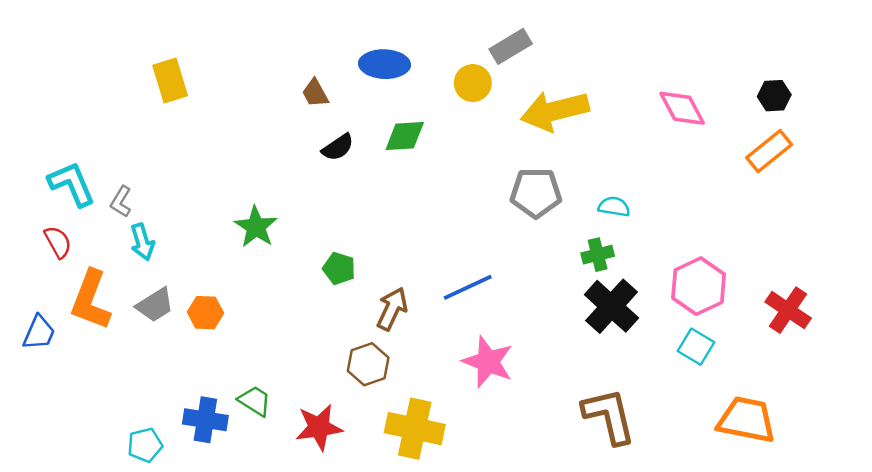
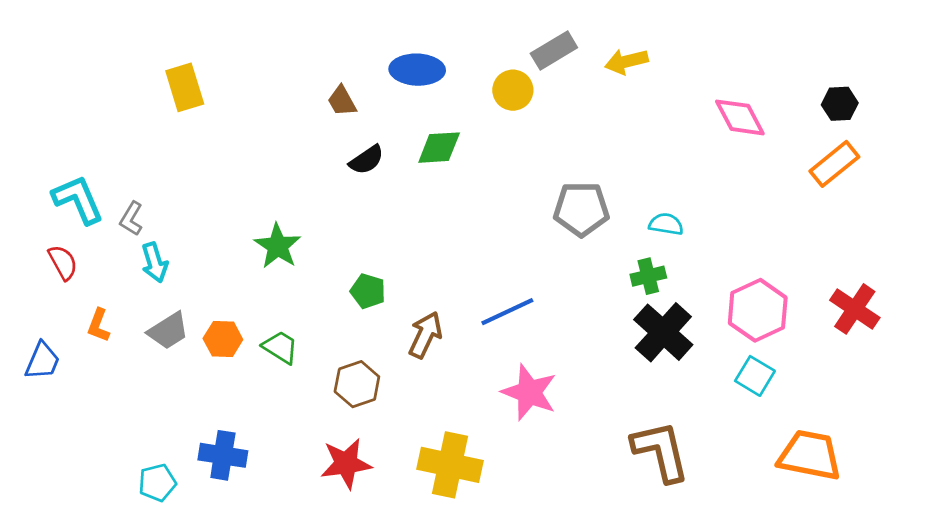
yellow arrow: (555, 111) -> (626, 61), moved, size x0.6
orange L-shape: (91, 300) -> (98, 325), size x0.5
red cross: (788, 310) -> (855, 309), moved
brown hexagon: (368, 364) -> (357, 384), moved
green trapezoid: (255, 401) -> (280, 347), moved

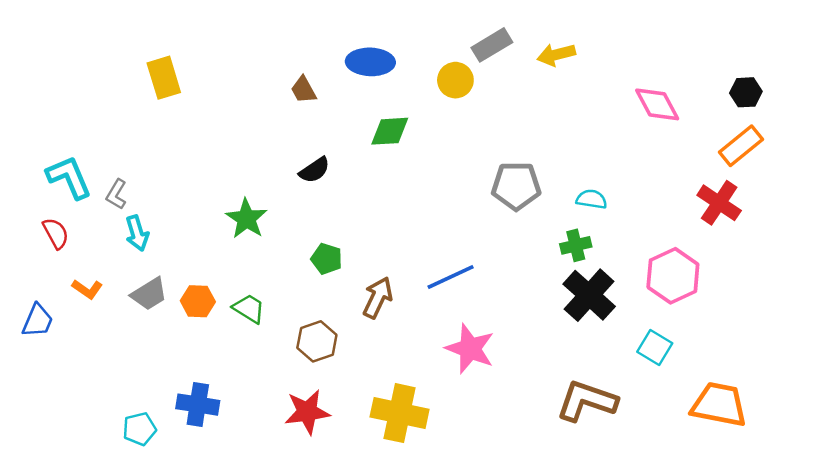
black semicircle: (367, 160) -> (314, 170), moved
red cross: (855, 309) -> (719, 203), moved
orange L-shape: (98, 325) -> (87, 289), turned -76
cyan square: (755, 376) -> (655, 347), moved
brown L-shape: (661, 451) -> (587, 401), turned -58

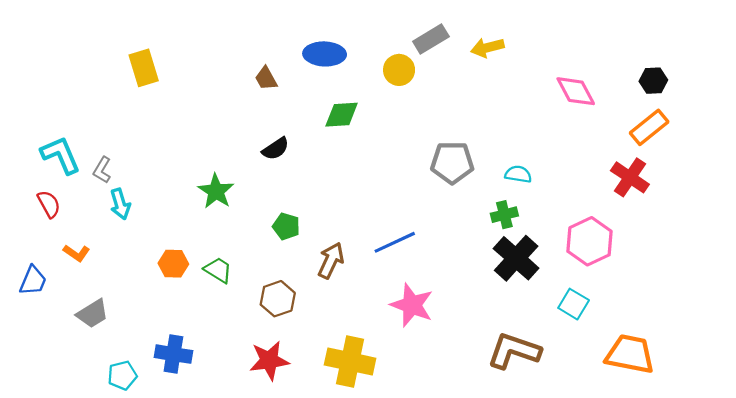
gray trapezoid: (149, 294) -> (93, 314), moved

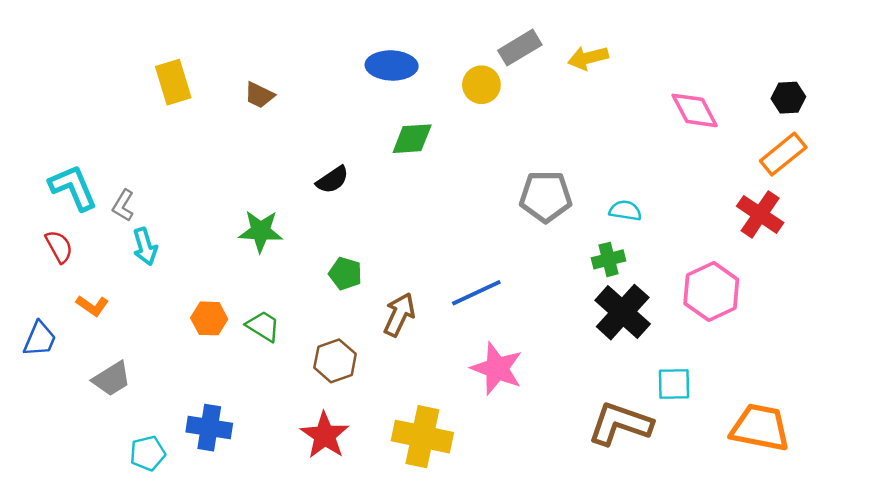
brown trapezoid: (266, 78) -> (259, 95), moved, turned -35
green star: (216, 191) -> (261, 231), turned -30
cyan square: (574, 304) -> (674, 384), moved, turned -32
red star: (269, 360) -> (325, 435), turned -30

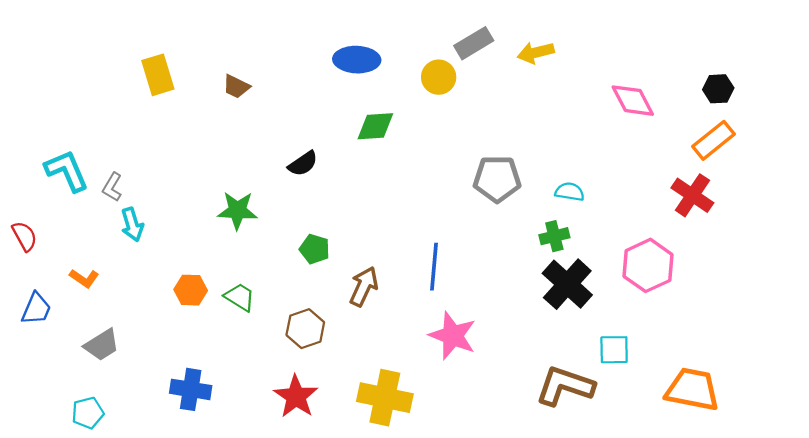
red semicircle: (59, 247) -> (25, 236), moved
blue line: (476, 293) -> (434, 267), turned -60
cyan pentagon: (148, 453) -> (88, 413), moved

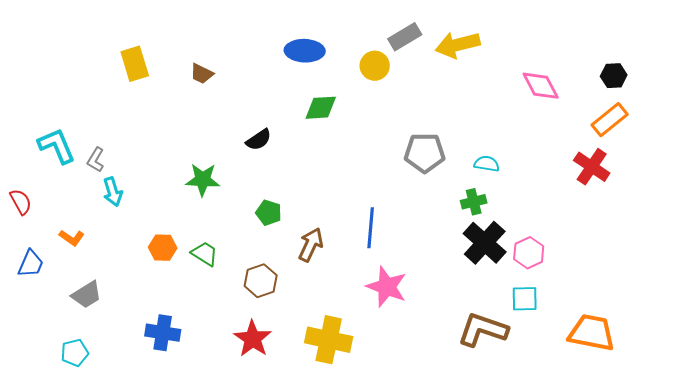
yellow arrow: (536, 53) -> (458, 45), size x1.4
pink hexagon: (648, 265) -> (529, 253), moved, size x0.7

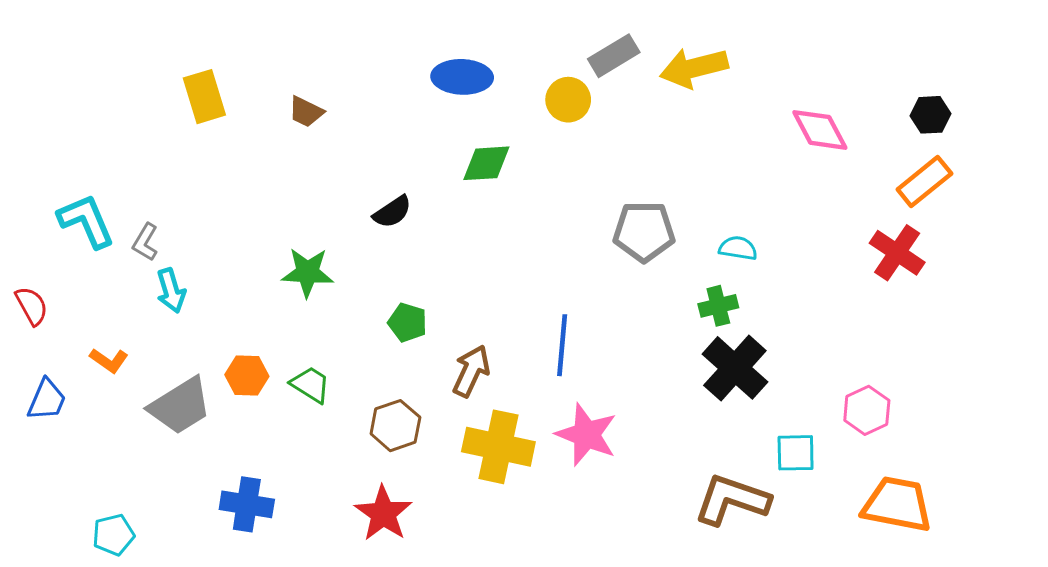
pink hexagon: (529, 253) -> (867, 410), moved
gray trapezoid: (87, 295) -> (180, 406), moved, size x1.4
yellow cross: (329, 340) -> (498, 447), moved

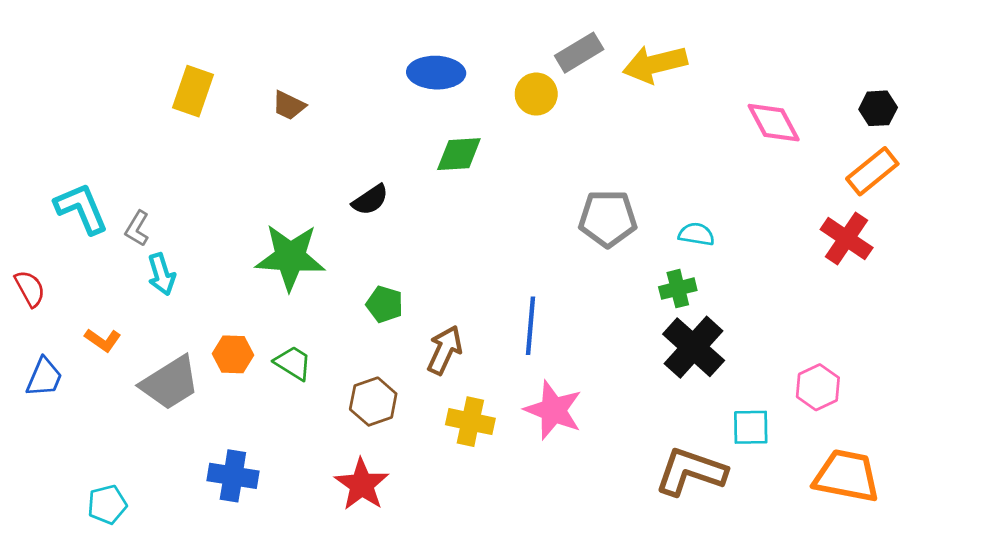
yellow rectangle: (204, 97) -> (193, 91), turned 36
green star: (307, 272) -> (290, 257), size x1.4
yellow cross: (498, 447) -> (470, 422), size x0.7

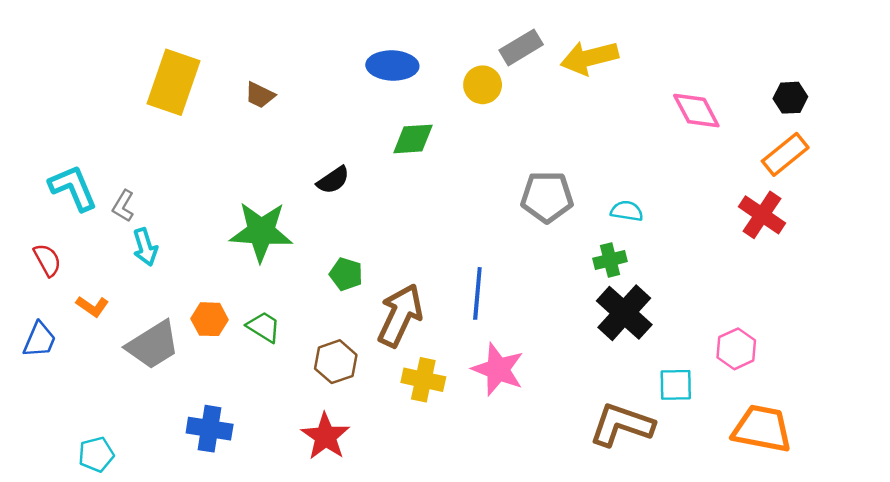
yellow rectangle: (193, 91) -> (173, 82), size x1.4
red semicircle: (30, 289) -> (47, 260), moved
brown arrow: (445, 350) -> (400, 315), size x1.4

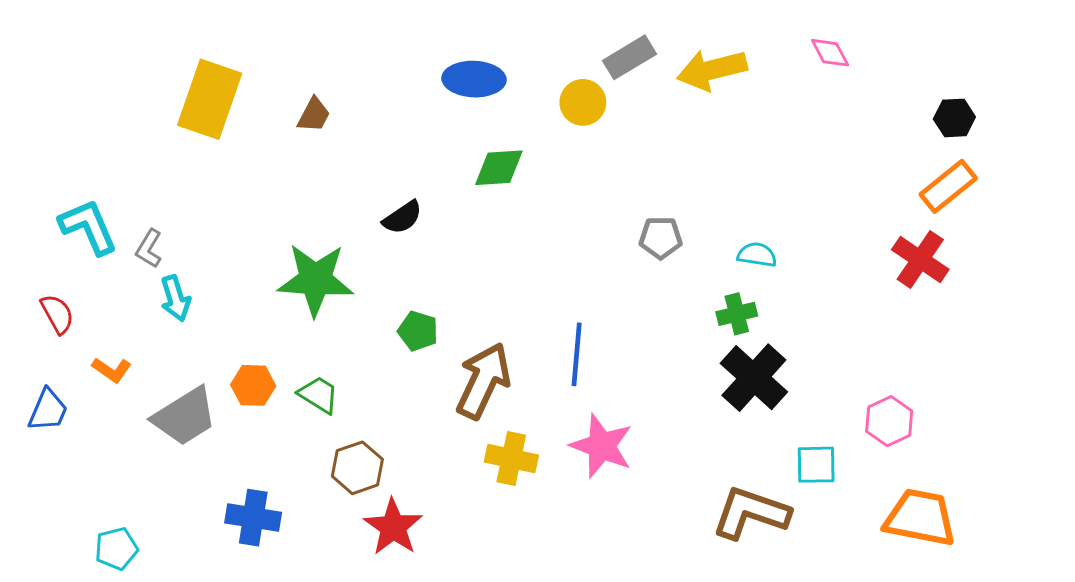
brown trapezoid: (260, 95) -> (314, 115), turned -88
pink diamond: (696, 111) -> (830, 53), moved, size x0.7
gray pentagon: (547, 197) -> (661, 238), size x0.7
brown hexagon: (336, 362) -> (357, 468), moved

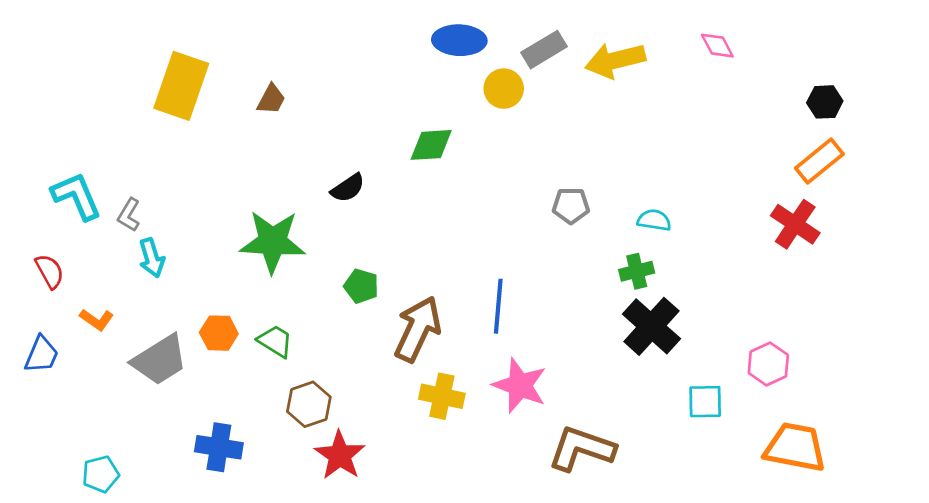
blue ellipse: (474, 79) -> (459, 40), moved
brown L-shape: (751, 513) -> (582, 449), moved

